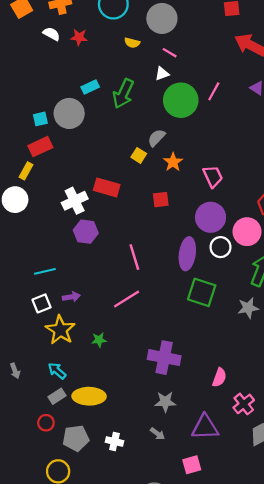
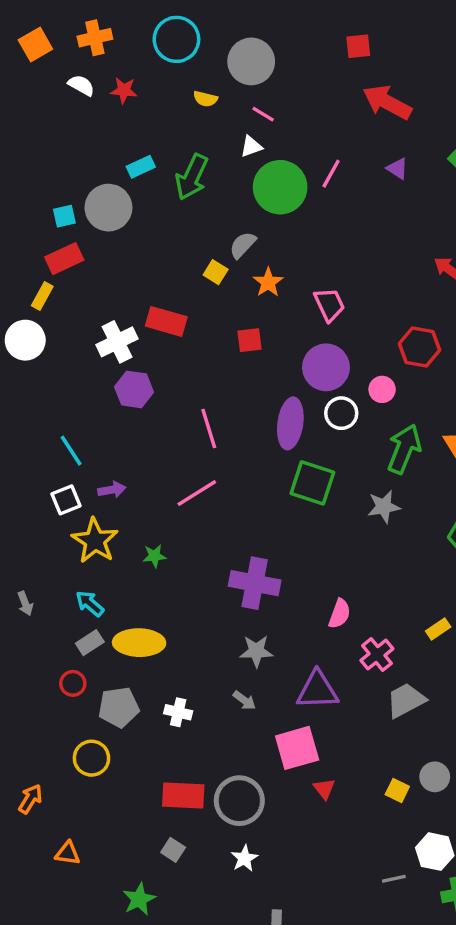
pink circle: (247, 232) -> (382, 389), size x0.6
cyan line: (45, 271) -> (71, 451), turned 70
pink square: (192, 465) -> (297, 748), size x1.5

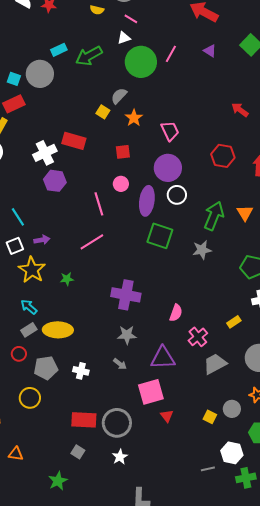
green arrow: (192, 177) -> (89, 56), turned 36
cyan square: (64, 216) -> (14, 79), turned 32
pink circle: (382, 389) -> (121, 184), moved

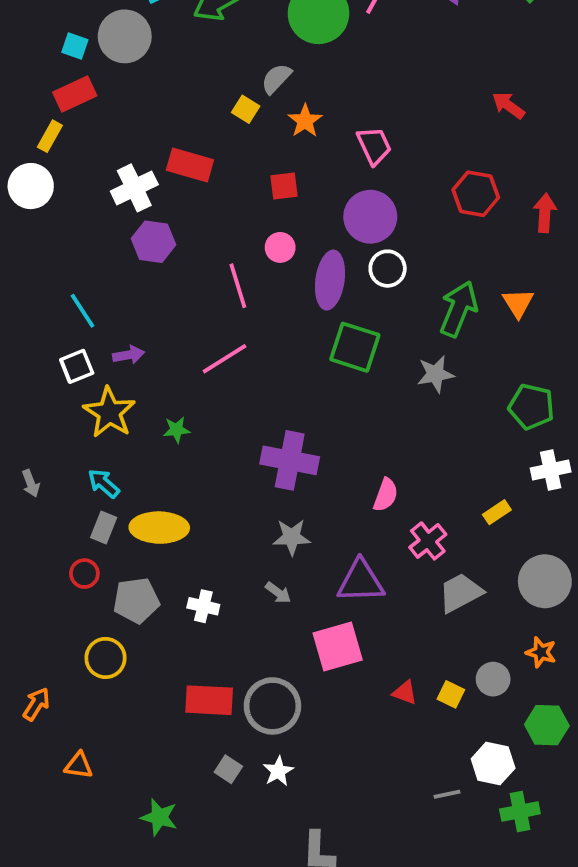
gray rectangle: (29, 330) -> (104, 528), turned -35
red triangle: (167, 416) -> (405, 693), moved, turned -32
gray square: (78, 452) -> (228, 769), moved
green star: (58, 481) -> (159, 817), turned -30

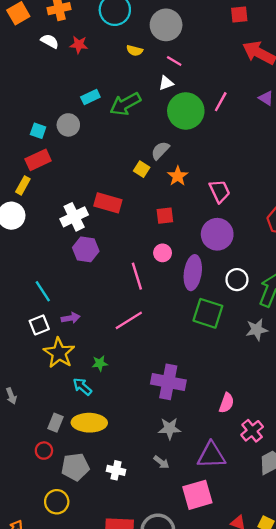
gray circle: (125, 36) -> (68, 125), size x0.7
white circle: (388, 269) -> (237, 280), moved
cyan arrow: (104, 483) -> (82, 387), moved

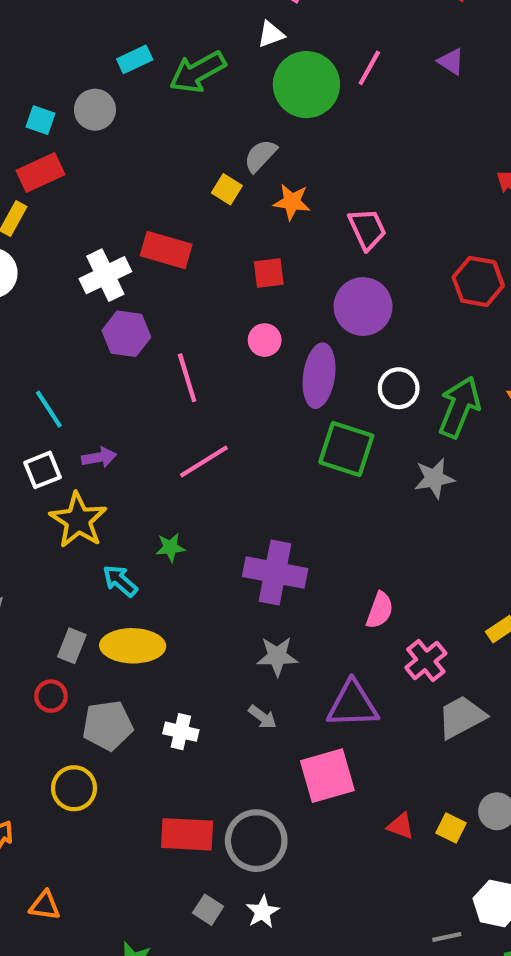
orange star: (178, 176) -> (292, 202), turned -30
pink line: (137, 276) -> (187, 378), moved
green star: (100, 363) -> (170, 547), moved

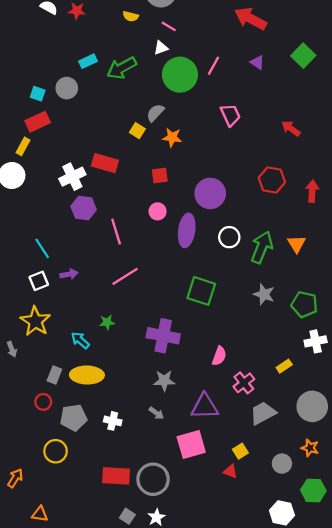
pink trapezoid: (367, 229) -> (230, 115), moved
green square: (346, 449) -> (201, 291), moved
gray star: (434, 478) -> (264, 294), moved, turned 30
yellow star: (78, 520) -> (35, 321), moved
yellow square: (451, 828) -> (240, 451), moved, turned 32

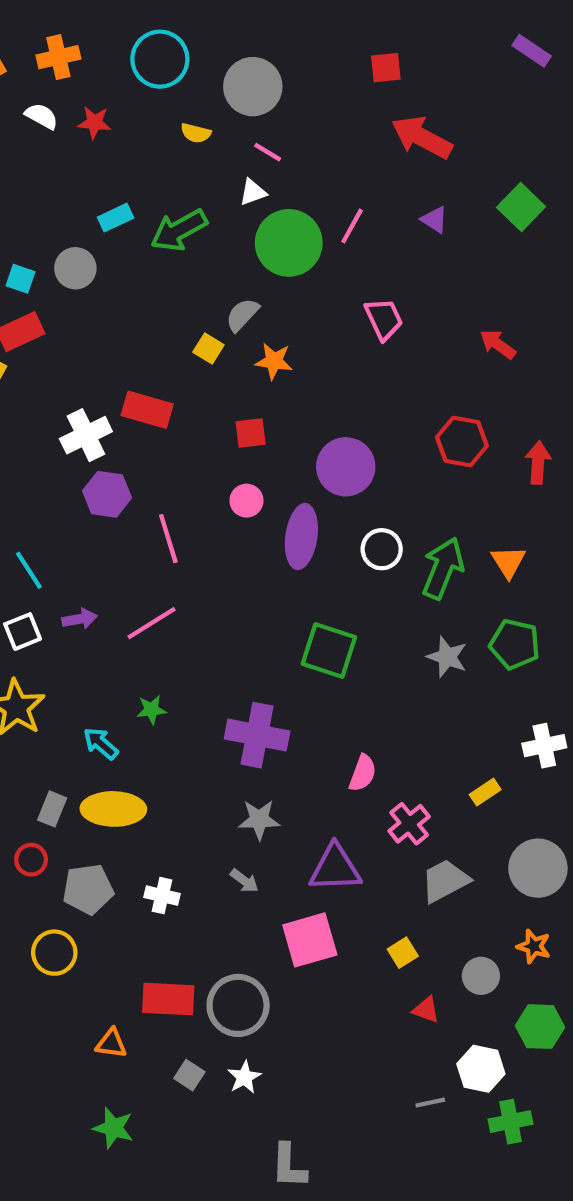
pink line: (125, 276) -> (151, 623), moved
green pentagon: (304, 304) -> (515, 644), moved
red triangle: (230, 471) -> (426, 1010), moved
orange triangle: (40, 514) -> (111, 1043), moved

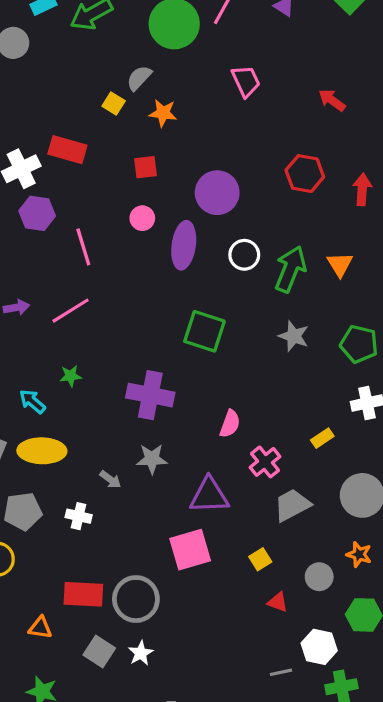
green pentagon: (515, 644) -> (359, 344), moved
gray arrow: (244, 881) -> (110, 479), moved
gray square: (189, 1075) -> (99, 652), size x1.4

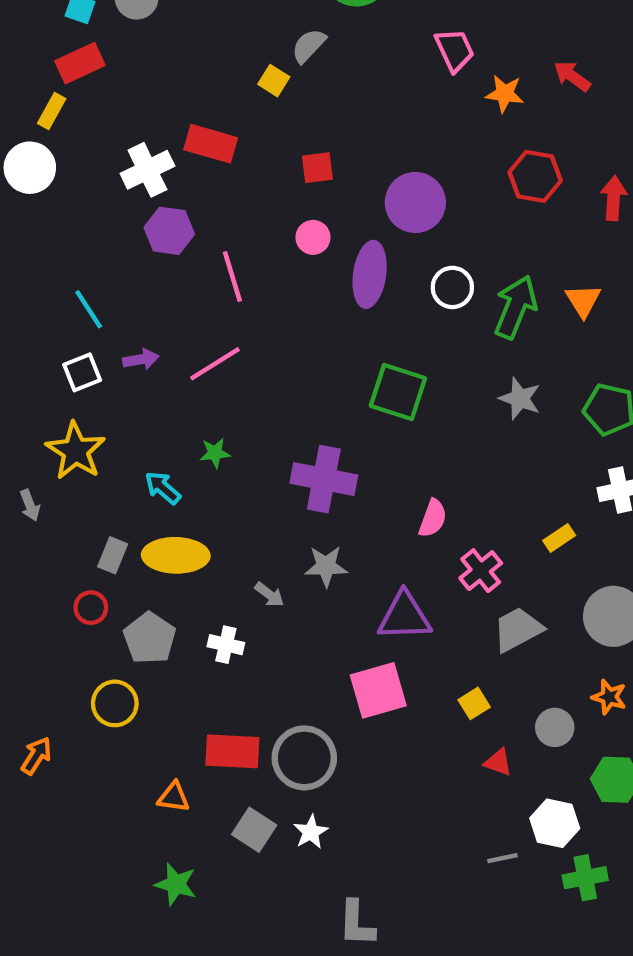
orange star: (163, 113) -> (505, 94), moved
gray pentagon: (23, 511) -> (150, 638), turned -30

